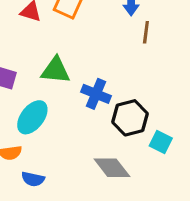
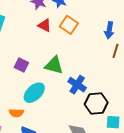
cyan square: (161, 142) -> (113, 122), turned -32

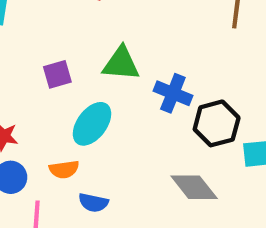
purple square: (21, 65) -> (57, 74), turned -32

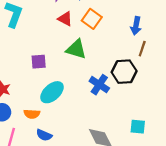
green triangle: (121, 64) -> (76, 49), moved
black hexagon: (217, 123) -> (124, 72), moved

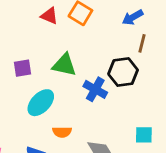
blue arrow: (136, 26) -> (133, 17), turned 54
green triangle: (76, 49) -> (64, 65), moved
orange semicircle: (32, 114) -> (62, 132), moved

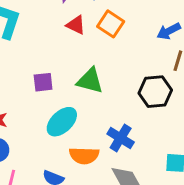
blue cross: (95, 89) -> (121, 138), moved
orange semicircle: (62, 132) -> (84, 156), size x1.4

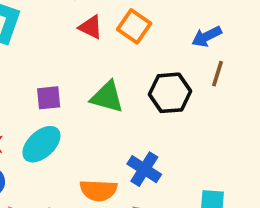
black hexagon: (155, 92) -> (170, 93), moved
cyan ellipse: (62, 122) -> (41, 144), moved

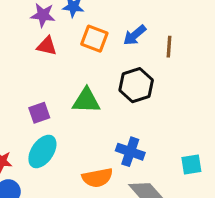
red triangle: (91, 27) -> (47, 46), moved
blue arrow: (207, 37) -> (135, 35), moved
brown line: (217, 74) -> (169, 47), moved

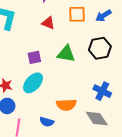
orange square: (94, 39) -> (77, 14), turned -30
red triangle: (47, 46) -> (48, 23), moved
blue cross: (130, 152) -> (102, 91), moved

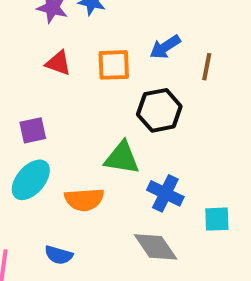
orange square: (77, 14) -> (114, 65), moved
green triangle: (66, 54) -> (122, 158), moved
orange semicircle: (66, 105) -> (84, 200), moved

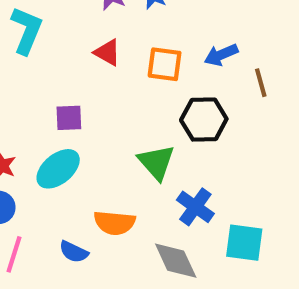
brown line: (207, 67) -> (261, 83), turned -36
green triangle: (122, 158) -> (156, 162), turned 30
orange semicircle: (84, 200) -> (114, 223), moved
cyan square: (217, 219) -> (244, 243), size x1.4

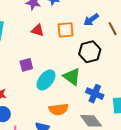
cyan ellipse: (58, 169) -> (46, 80), moved

